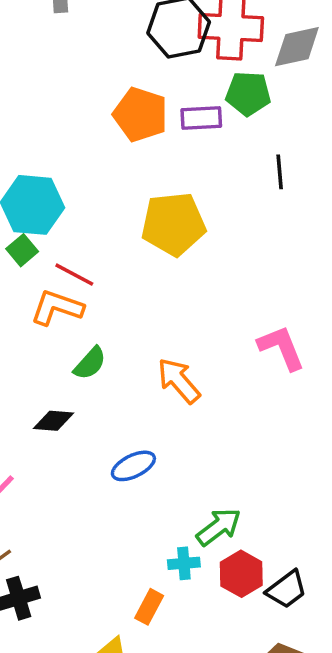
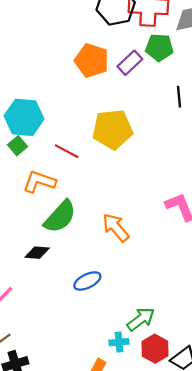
purple rectangle: (201, 118) -> (130, 63), turned -40
red line: (74, 275) -> (67, 151), moved
green semicircle: (90, 363) -> (60, 217), size x1.6

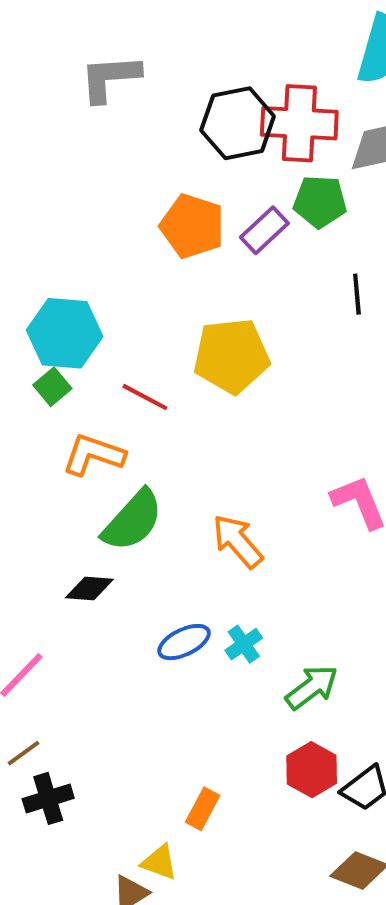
green arrow: (141, 319) -> (312, 687), moved
cyan cross: (119, 342) -> (244, 644), moved, turned -30

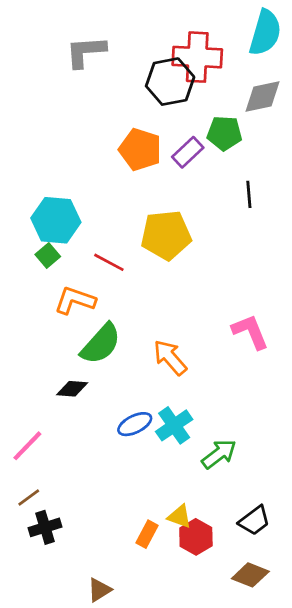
red cross: (299, 123) -> (197, 57), moved
cyan cross: (244, 644) -> (174, 425), size x1.5
red hexagon: (312, 770) -> (196, 537), moved
yellow triangle: (159, 862) -> (180, 516), moved

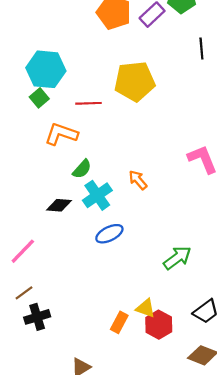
red line: (109, 262) -> (89, 103), turned -30
green semicircle: (101, 344) -> (82, 169), size x0.6
orange arrow: (170, 357) -> (138, 180), size x0.7
cyan cross: (174, 425) -> (97, 195), moved

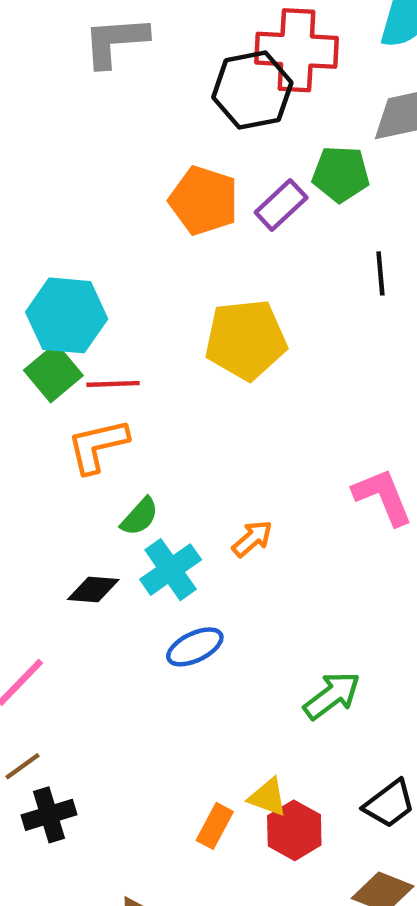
green square: (39, 98) -> (53, 373), size x1.4
red line: (89, 103) -> (113, 384), moved
orange L-shape: (61, 134) -> (98, 446), turned -32
orange arrow: (138, 180) -> (252, 539), turned 90

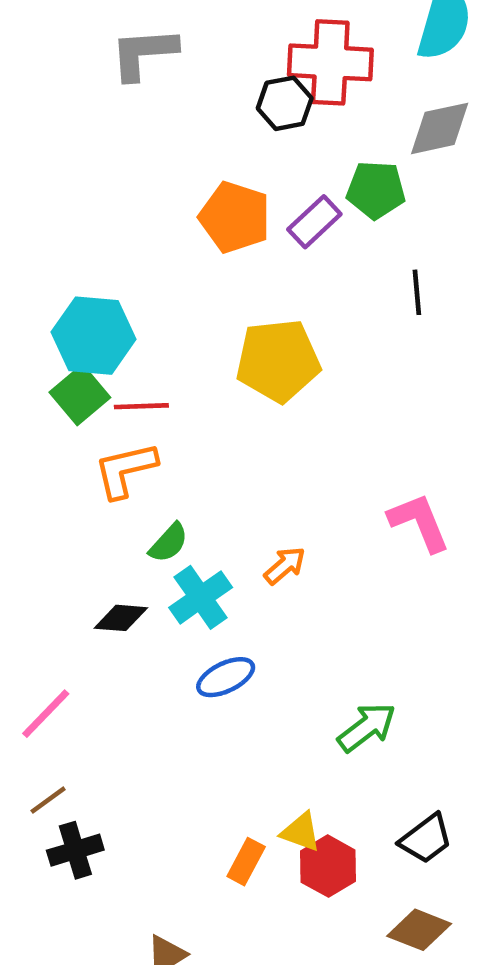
black hexagon: (252, 90) -> (285, 103), size x0.7

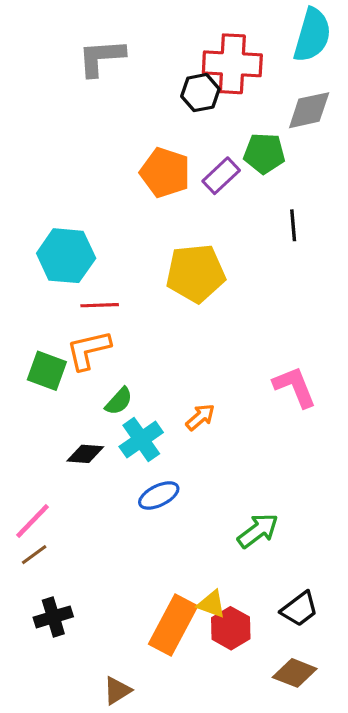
green square: (80, 395) -> (47, 371), moved, turned -30
brown line: (48, 800) -> (34, 555), moved
orange rectangle: (246, 862) -> (173, 625), size x1.8

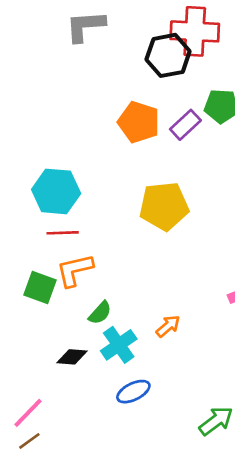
black hexagon: (200, 93) -> (168, 55), size x1.4
red line: (100, 305) -> (63, 233), moved

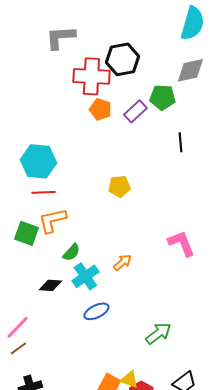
red cross: (195, 31) -> (91, 76), moved
orange pentagon: (139, 122) -> (100, 109), size x0.7
yellow pentagon: (164, 206) -> (119, 186), moved, size x0.6

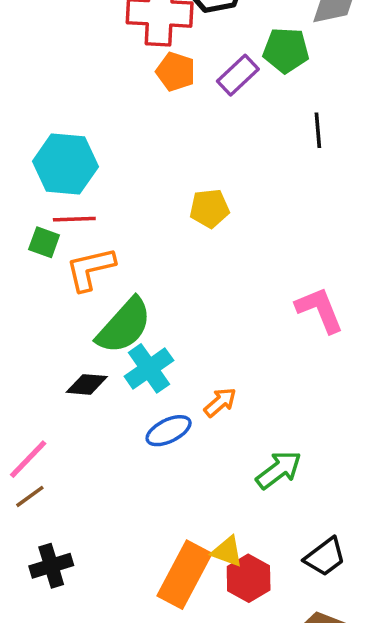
green square: (26, 233) -> (44, 242), moved, size x0.7
green semicircle: (71, 252) -> (124, 326), size x1.8
orange arrow: (122, 262) -> (220, 402), moved

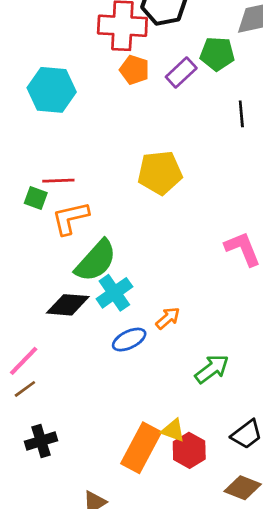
cyan hexagon: (65, 164) -> (52, 90), moved
yellow pentagon: (209, 208) -> (160, 173), size x1.5
black diamond: (87, 384) -> (68, 305), size x1.4

